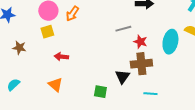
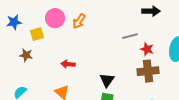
yellow square: (47, 32) -> (37, 34), moved
black triangle: (122, 77) -> (107, 80), moved

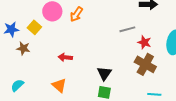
blue star: (14, 22) -> (11, 29), moved
yellow square: (37, 34) -> (34, 27), turned -32
brown cross: (148, 71) -> (145, 64), turned 35

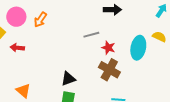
red arrow: (65, 57) -> (17, 48), moved
black triangle: (104, 73) -> (68, 79), turned 35

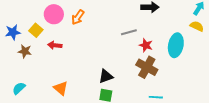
yellow semicircle: (159, 37) -> (197, 26), moved

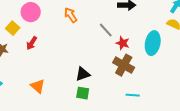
orange arrow: (78, 17) -> (71, 15), moved, turned 112
gray line: (129, 32) -> (106, 30), turned 63
red arrow: (55, 45) -> (32, 43), turned -64

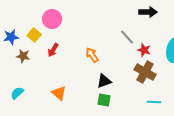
orange arrow: (71, 15) -> (92, 55), moved

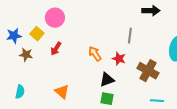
gray line: (127, 37) -> (130, 36), turned 49
red star: (144, 50) -> (119, 59), moved
cyan semicircle: (17, 93) -> (20, 92), turned 144

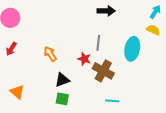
gray line: (130, 36) -> (98, 43), moved
red star: (119, 59) -> (84, 59), moved

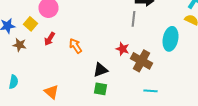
gray line: (98, 43) -> (134, 19), moved
orange arrow: (50, 54) -> (76, 46), moved
orange triangle: (17, 92) -> (52, 92), moved

